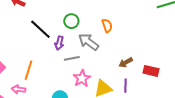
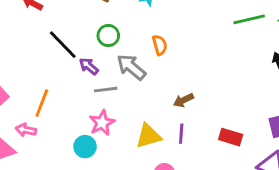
purple arrow: (59, 43) -> (89, 66), turned 112
red rectangle: (151, 71) -> (231, 137), moved
pink star: (82, 78) -> (102, 123), moved

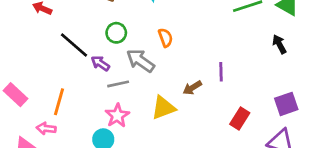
purple line: (181, 134) -> (221, 72), moved
yellow triangle: (148, 136) -> (163, 108), moved
red rectangle: (231, 137) -> (240, 119), turned -70

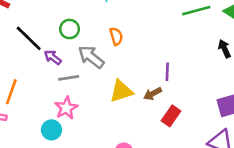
brown arrow: (192, 88) -> (153, 94), moved
yellow triangle: (163, 108) -> (121, 91), moved
red rectangle: (240, 119) -> (171, 116), moved

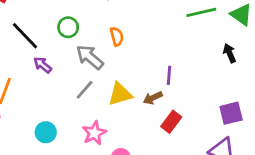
purple arrow: (53, 57) -> (43, 65), moved
gray line: (69, 78) -> (85, 90), moved, turned -42
pink star: (66, 108) -> (94, 133), moved

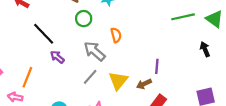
green circle: (68, 27) -> (84, 19), moved
yellow triangle: (120, 94) -> (118, 81), turned -36

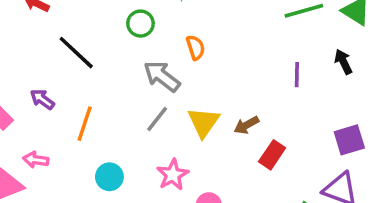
purple arrow: (57, 57) -> (42, 99), moved
purple line: (157, 66) -> (297, 75), moved
orange line: (27, 77) -> (85, 124), moved

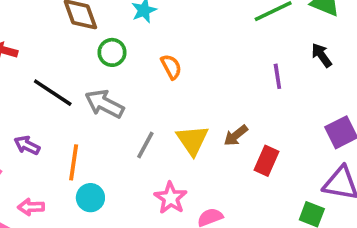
gray arrow: (162, 76) -> (104, 104), moved
cyan circle: (109, 177) -> (90, 198), moved

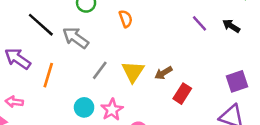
black arrow: (322, 55) -> (231, 26), turned -30
purple line: (277, 76) -> (199, 23), moved, turned -42
purple arrow: (27, 145) -> (18, 59), size x1.5
cyan circle: (90, 198) -> (84, 107), moved

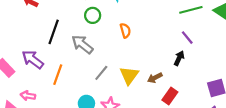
black line: (41, 25) -> (54, 32), turned 65
black arrow: (231, 26) -> (179, 58), moved, turned 80

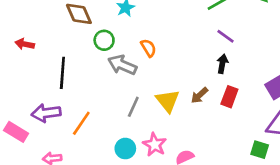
gray arrow: (82, 44) -> (122, 65), moved
purple arrow: (33, 59) -> (46, 113), turned -30
orange line: (58, 75) -> (81, 123), turned 30
red rectangle: (170, 96) -> (229, 97), moved

